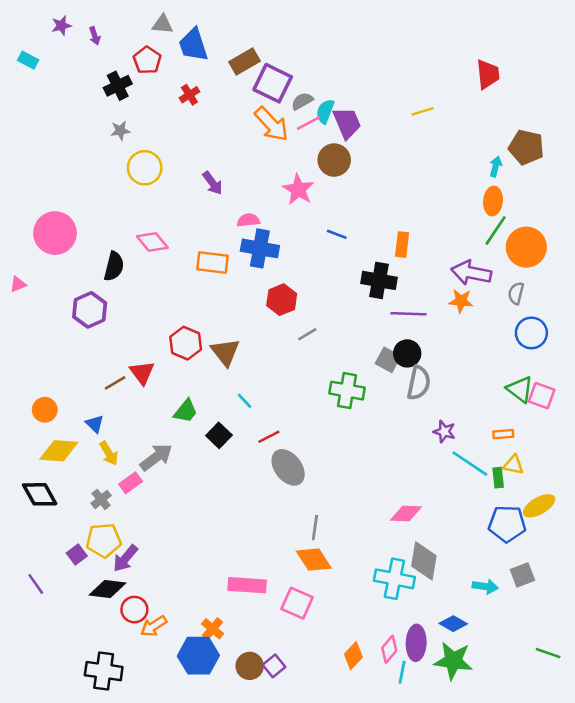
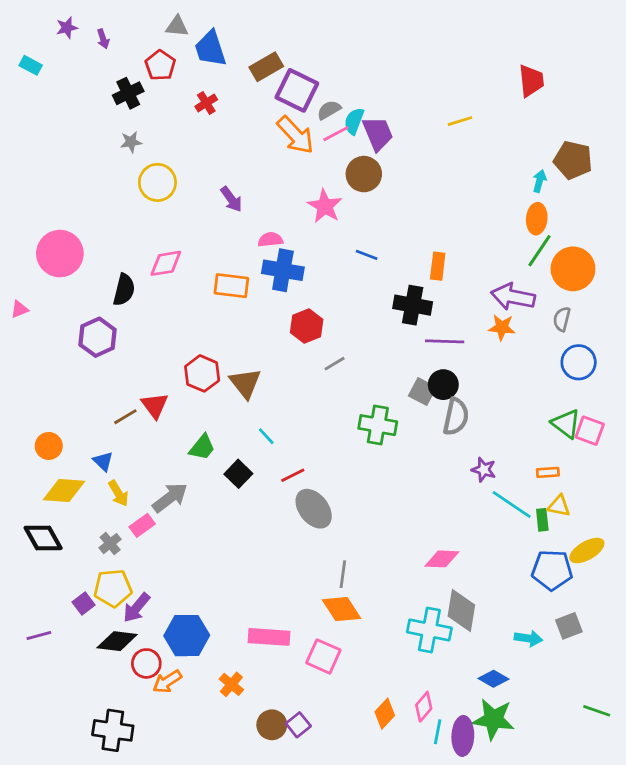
pink diamond: (152, 242) -> (166, 263), turned -60
purple line: (36, 584) -> (39, 636), turned -70
purple ellipse: (416, 643) -> (463, 736), moved
blue hexagon: (198, 656) -> (187, 636), moved

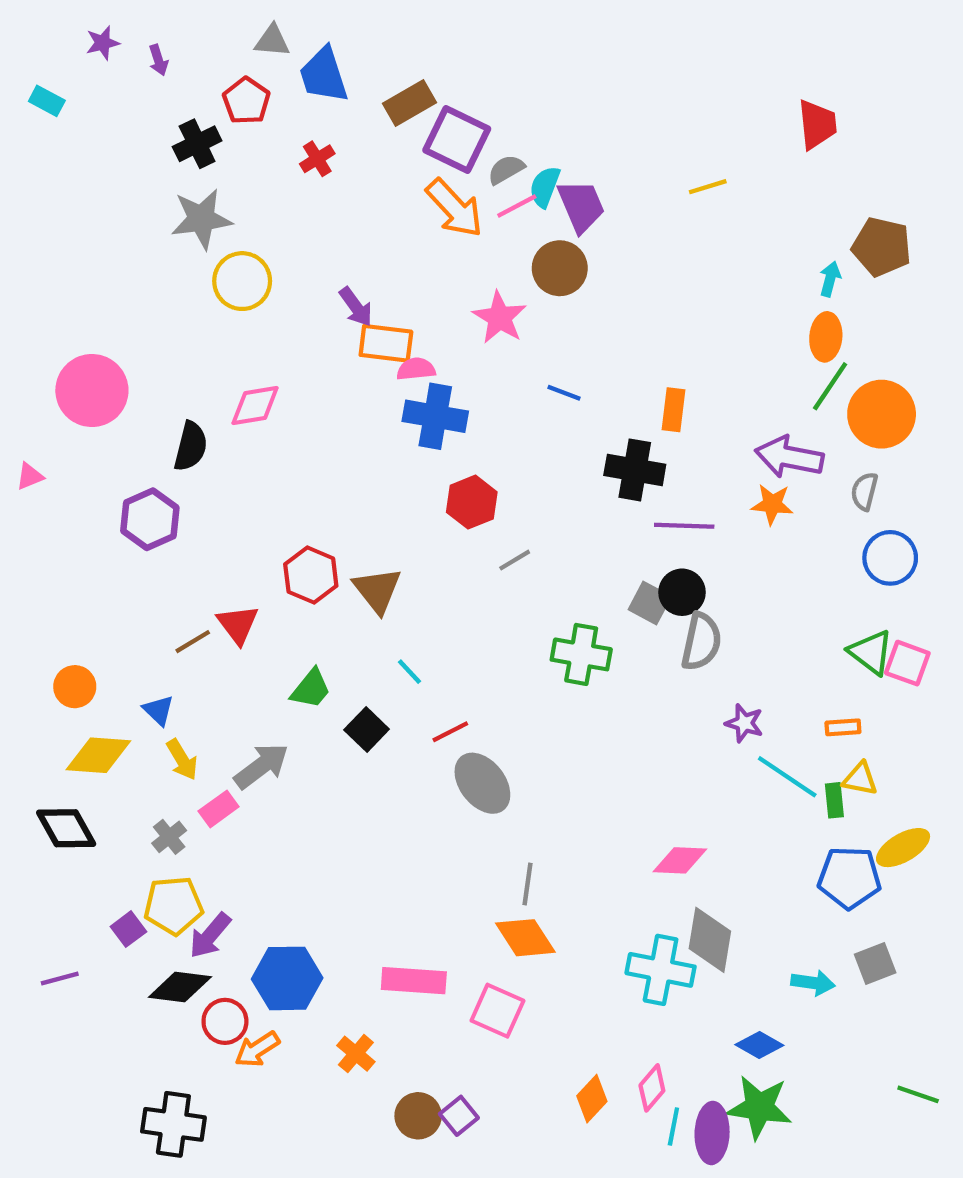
gray star: (131, 142) -> (201, 219), size x1.8
orange rectangle: (231, 286) -> (386, 343), moved

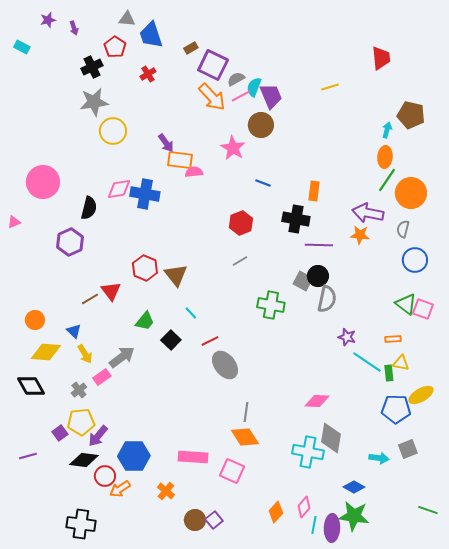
brown rectangle: (410, 103) -> (191, 48), size x0.6
blue cross: (435, 416) -> (145, 194), moved
red hexagon: (472, 502) -> (241, 223), moved

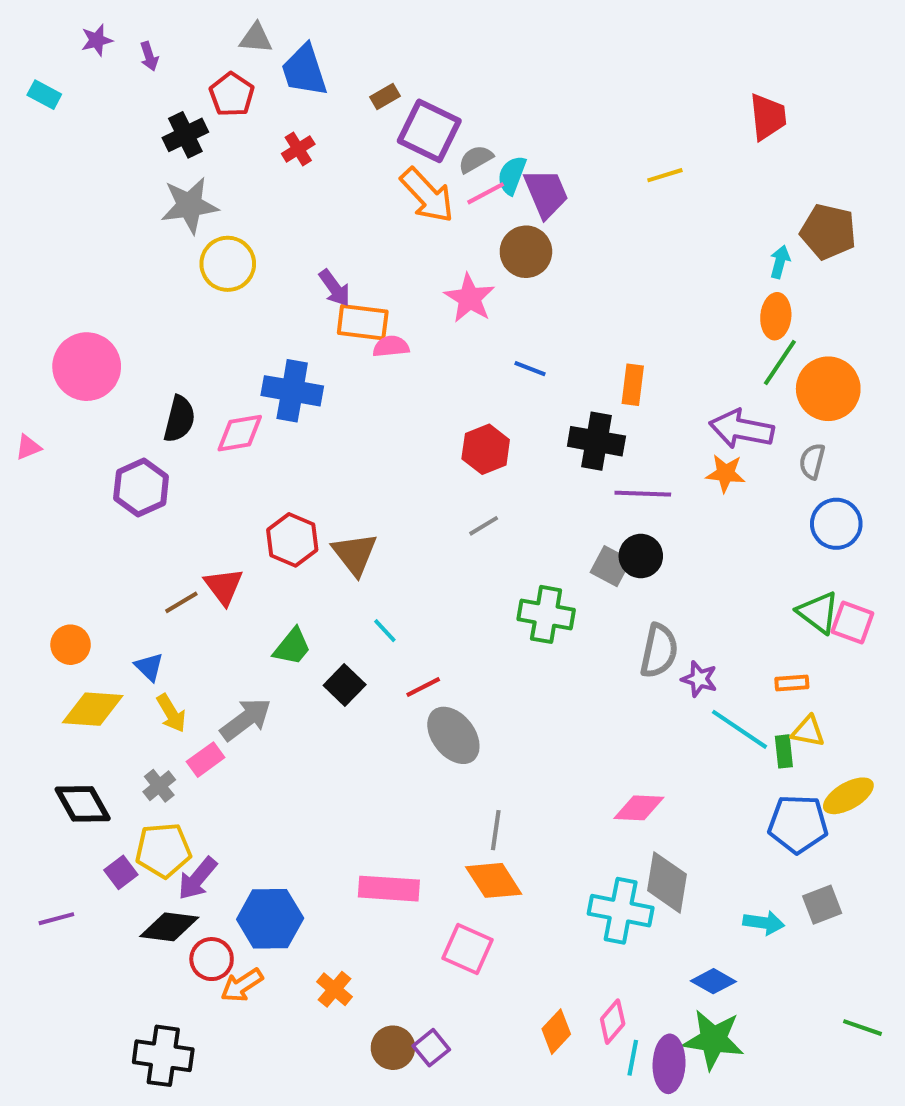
pink diamond: (119, 189) -> (240, 433), moved
gray semicircle: (327, 299) -> (659, 651), moved
black diamond: (31, 386) -> (83, 804), moved
pink rectangle: (193, 457) -> (389, 889), moved

